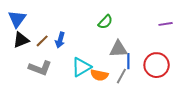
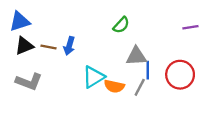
blue triangle: (17, 19) -> (20, 22), turned 36
brown line: (42, 41) -> (48, 47), turned 56
gray L-shape: (40, 68) -> (29, 82), moved

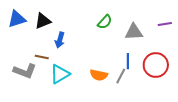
black triangle: (24, 46) -> (43, 21), moved
brown line: (48, 47) -> (42, 57), moved
gray triangle: (136, 56) -> (134, 32), moved
cyan triangle: (93, 77) -> (60, 74), moved

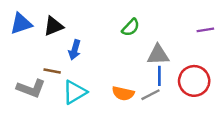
gray triangle: (134, 32) -> (158, 55), moved
gray line: (121, 76) -> (151, 95), turned 35

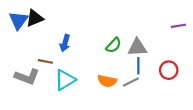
blue triangle: (21, 24) -> (18, 20), turned -36
black triangle: (53, 26) -> (35, 18), moved
green semicircle: (131, 27) -> (114, 45), moved
red circle: (194, 81) -> (169, 70), size x0.7

